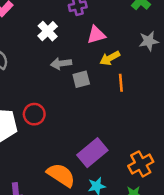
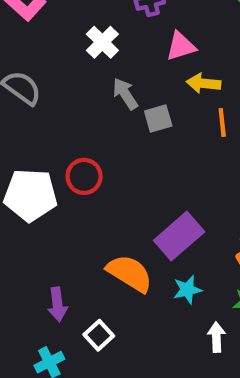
yellow arrow: (110, 58) -> (204, 83), turned 36
gray arrow: (61, 63) -> (125, 94), turned 66

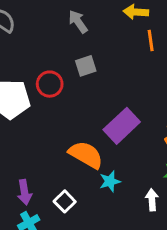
gray square: (158, 118) -> (86, 66), moved
cyan star: (187, 290) -> (110, 181), moved
purple arrow: (57, 304) -> (25, 192), moved

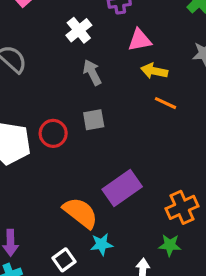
orange line: (151, 40) -> (165, 103), turned -65
white square: (65, 201) -> (64, 260), moved

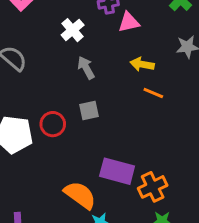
pink triangle: (140, 40) -> (129, 22), moved
purple rectangle: (122, 188) -> (117, 171), turned 52
orange cross: (182, 207) -> (153, 187), moved

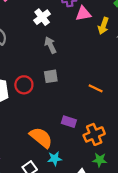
yellow arrow: (142, 64) -> (103, 26), moved, turned -84
orange line: (153, 93) -> (96, 88), moved
purple rectangle: (117, 171) -> (69, 122), size x0.6

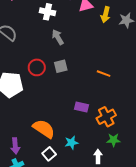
white cross: (42, 17) -> (48, 12), turned -35
red circle: (24, 85) -> (37, 67), moved
orange semicircle: (41, 138) -> (44, 129), moved

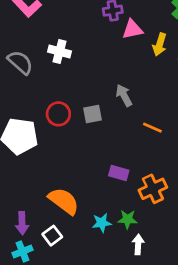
white cross: (48, 12) -> (60, 52), moved
gray arrow: (58, 37) -> (124, 95), moved
green star: (114, 140) -> (128, 219), moved
white square: (49, 154) -> (52, 236), moved

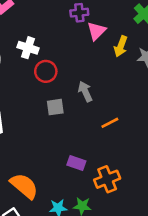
pink triangle: (132, 29) -> (96, 31), turned -36
red circle: (58, 114) -> (46, 71), moved
orange line: (152, 128) -> (110, 123), turned -54

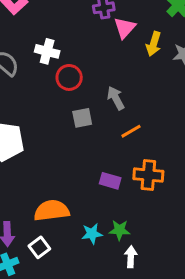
orange line: (110, 123) -> (131, 131), moved
orange cross: (107, 179) -> (148, 175), moved, turned 30
orange semicircle: (24, 186) -> (52, 211), turned -44

